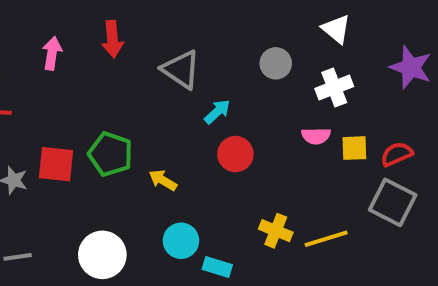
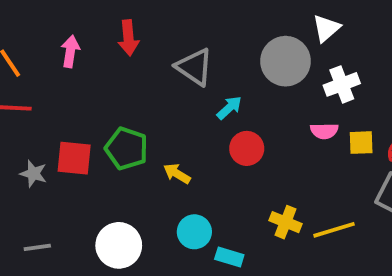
white triangle: (336, 29) -> (326, 28), moved, turned 40
gray circle: (276, 63) -> (286, 61), size x1.6

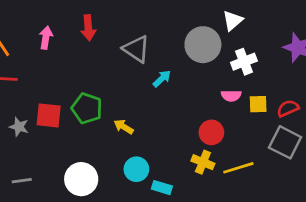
red circle: (247, 148) -> (211, 132), moved

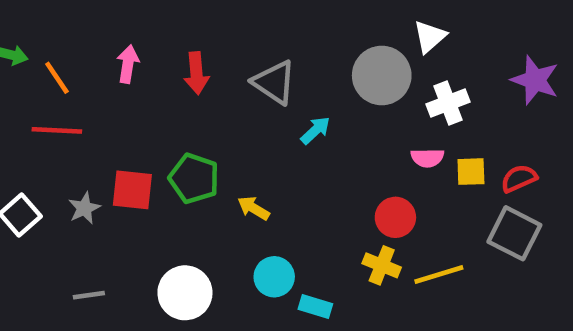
red arrow: (88, 28) -> (196, 73), moved
gray star: (19, 127) -> (84, 208), turned 30

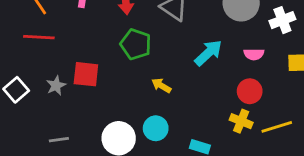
cyan arrow: (315, 130) -> (208, 53), moved, size x1.5
pink semicircle: (427, 158) -> (254, 54), moved
green pentagon: (194, 178) -> (136, 44), moved
cyan circle: (274, 277) -> (156, 128), moved

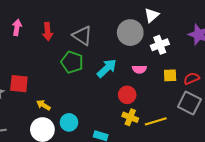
green pentagon: (136, 44) -> (72, 62), moved
yellow arrow: (161, 86) -> (43, 105), moved
red circle: (250, 91) -> (127, 95), moved

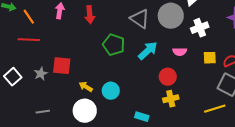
gray triangle: (82, 36) -> (140, 19), moved
yellow cross: (130, 117) -> (171, 99), turned -35
yellow line: (156, 121) -> (215, 109), moved
cyan circle: (69, 122) -> (111, 91), moved

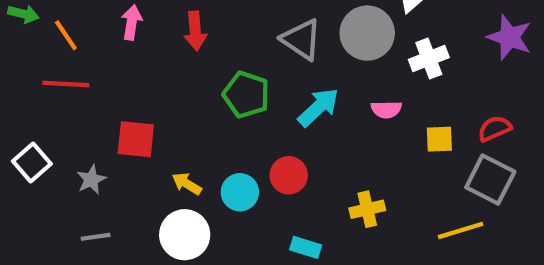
yellow square: (210, 58) -> (439, 139), moved
gray star: (41, 74) -> (91, 179), moved
red circle: (168, 77) -> (289, 175), moved

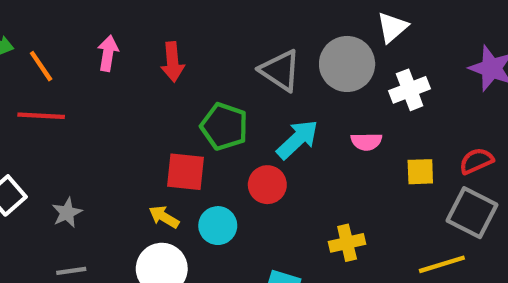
red square: (136, 139) -> (185, 172), moved
red circle: (289, 175) -> (267, 185), moved

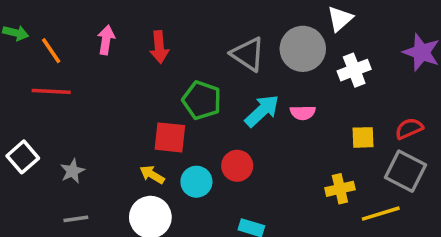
pink semicircle: (366, 142) -> (303, 113), moved
red circle: (267, 185) -> (237, 166), moved
yellow cross: (347, 243) -> (340, 189), moved

